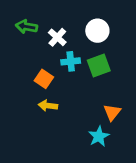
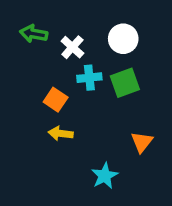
cyan star: (99, 136) -> (105, 176), moved

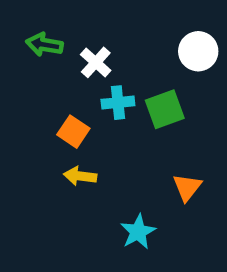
white circle: (123, 39) -> (198, 51), moved

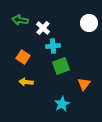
green square: (165, 109) -> (61, 66), moved
orange square: (73, 132) -> (23, 57), moved
yellow arrow: (80, 176) -> (26, 82), moved

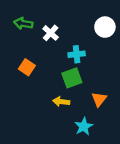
cyan cross: (53, 46) -> (77, 54), moved
yellow arrow: (26, 82) -> (61, 102), moved
cyan star: (62, 104) -> (84, 126), moved

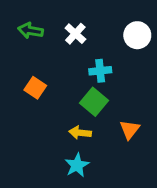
white cross: (51, 33) -> (75, 34), moved
green square: (72, 78) -> (94, 102), turned -30
cyan star: (84, 126) -> (77, 165), moved

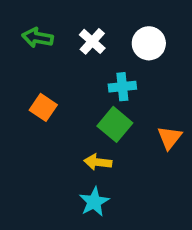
white circle: (137, 35) -> (149, 43), moved
orange triangle: (130, 130) -> (170, 138), moved

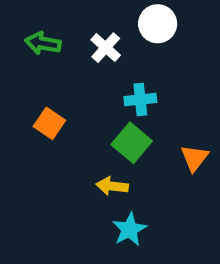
white circle: (149, 43) -> (158, 24), moved
cyan star: (94, 202) -> (129, 229), moved

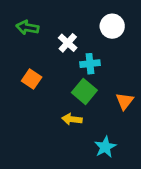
white circle: (158, 24) -> (112, 26), moved
white cross: (106, 48) -> (68, 43), moved
cyan star: (129, 229) -> (105, 147), moved

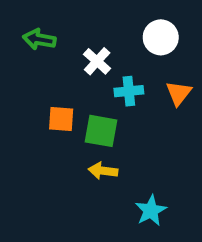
orange square: (32, 79) -> (61, 119), moved, turned -30
green square: (84, 91) -> (101, 131), moved, turned -30
orange triangle: (125, 101) -> (179, 93), moved

